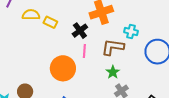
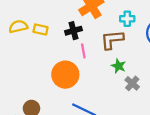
black cross: (80, 31) -> (73, 31), turned 35

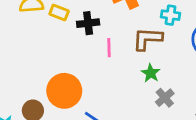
black cross: (73, 31) -> (88, 23), moved
orange circle: (65, 75) -> (64, 91), moved

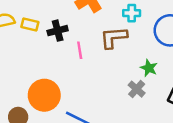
green star: (151, 73) -> (149, 68), moved

